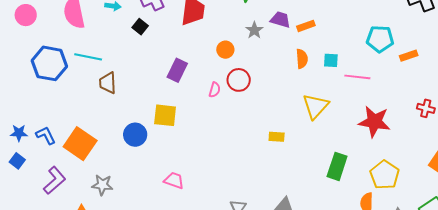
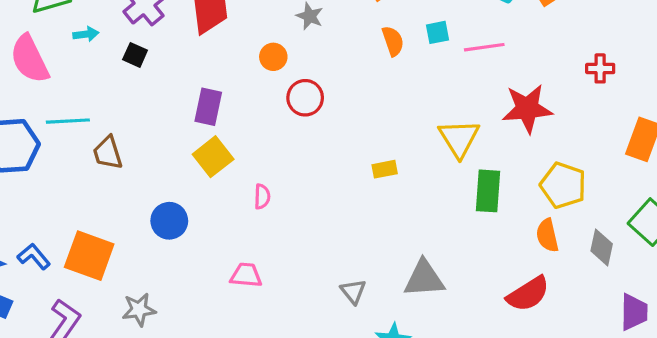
pink semicircle: (215, 90) -> (262, 197), moved
yellow triangle: (316, 106) -> (459, 138), moved
yellow square: (165, 115) -> (213, 157), moved, turned -30

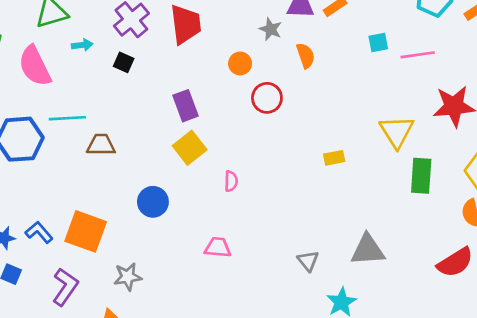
orange semicircle: (393, 41) -> (306, 56), moved
purple rectangle: (208, 107) -> (185, 106), turned -32
brown trapezoid: (108, 153) -> (101, 145), turned 108

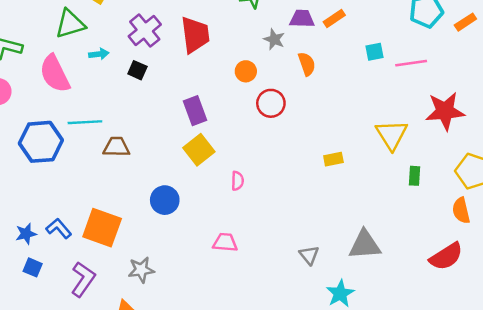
green rectangle: (421, 176) -> (414, 176), size x0.6

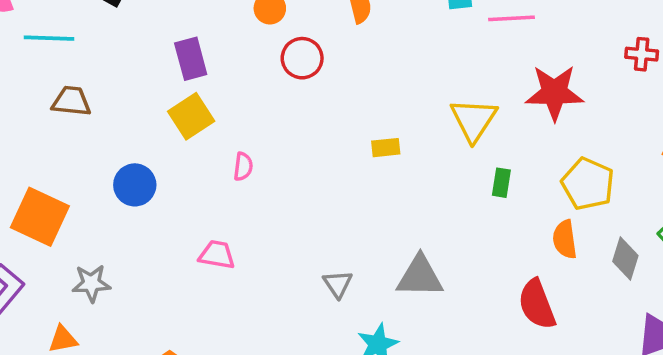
cyan line: (85, 122) -> (49, 38), moved
red semicircle: (446, 256) -> (537, 304), turned 96

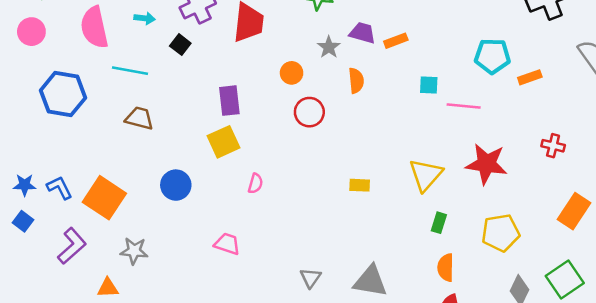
yellow pentagon: (588, 184) -> (501, 233), turned 30
orange semicircle: (565, 239) -> (446, 268), moved

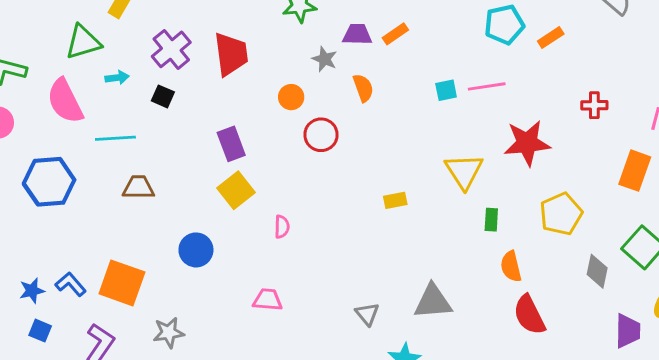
cyan square: (429, 85) -> (446, 90), moved

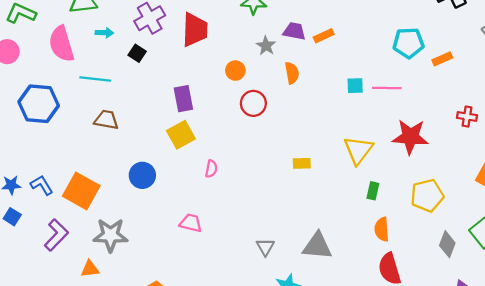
gray star: (169, 333) -> (110, 235), size x1.4

